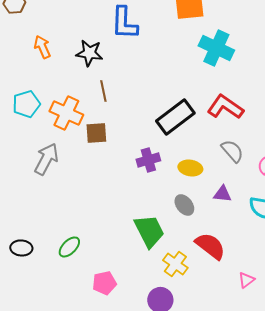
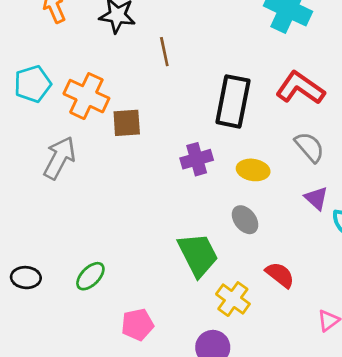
brown line: (103, 91) -> (164, 52), moved
black rectangle: (175, 117) -> (233, 101), turned -42
purple triangle: (222, 194) -> (316, 198), moved, turned 36
red semicircle: (210, 246) -> (280, 275), size x0.7

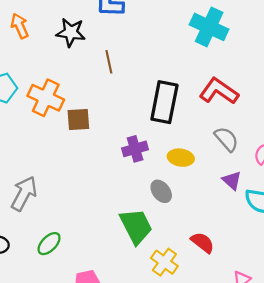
gray arrow: (59, 158) -> (24, 194), moved
gray ellipse: (245, 220) -> (161, 191), moved

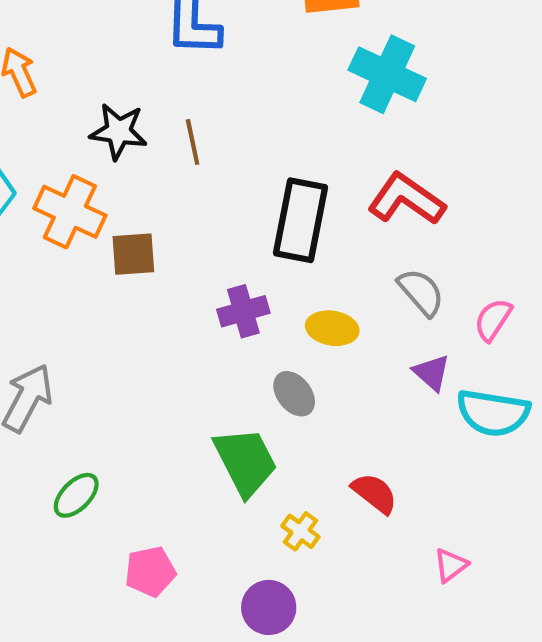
black star: (71, 32) -> (119, 131), moved
yellow cross: (164, 262) -> (300, 531), size x0.7

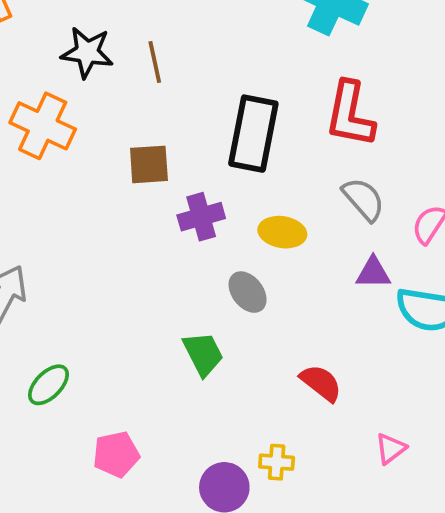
red L-shape: (406, 199) -> (350, 114), turned -114
brown square: (133, 254) -> (149, 164), moved
purple triangle: (432, 373) -> (373, 273), turned -42
green trapezoid: (245, 461) -> (203, 354), size x0.7
yellow cross: (300, 531) -> (277, 462), moved, turned -32

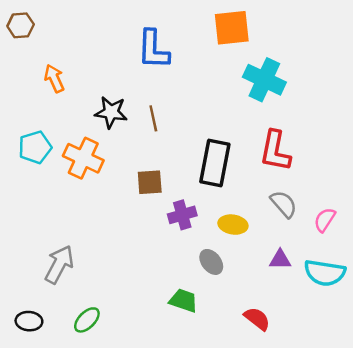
purple triangle: (373, 273) -> (280, 260), moved
green trapezoid: (203, 354) -> (183, 301), turned -44

